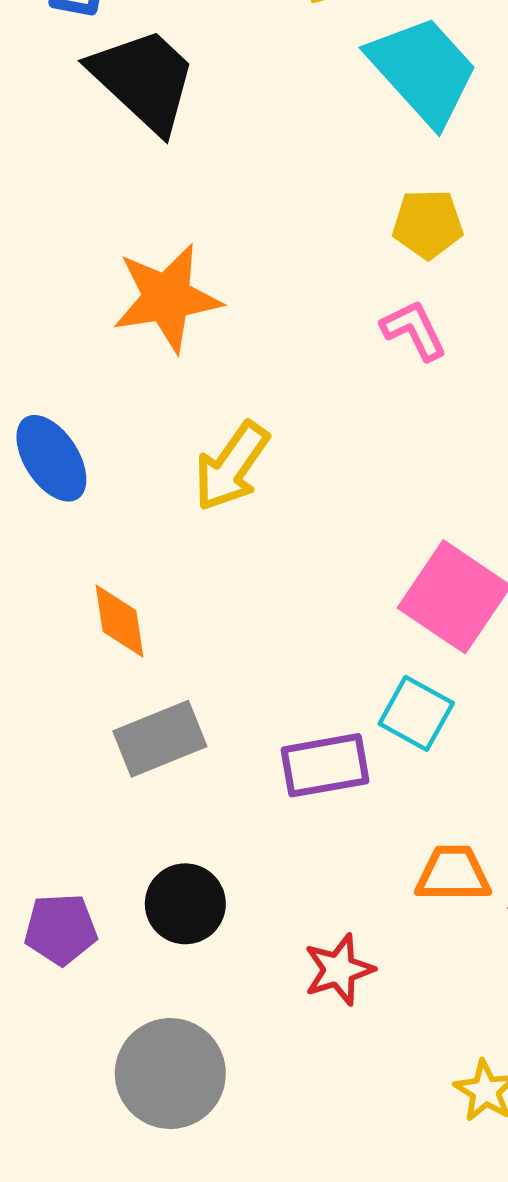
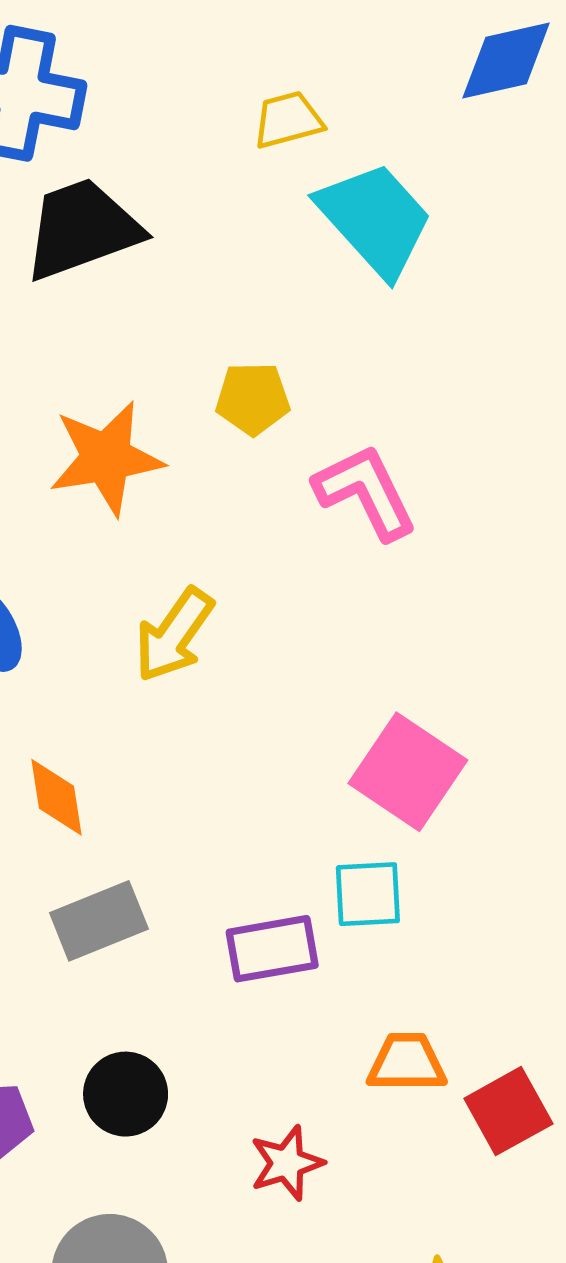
black trapezoid: (144, 80) -> (82, 229), turned -63
yellow pentagon: (428, 224) -> (253, 399), moved
pink L-shape: (414, 330) -> (365, 492), size x1.5
cyan square: (416, 713) -> (368, 894), turned -32

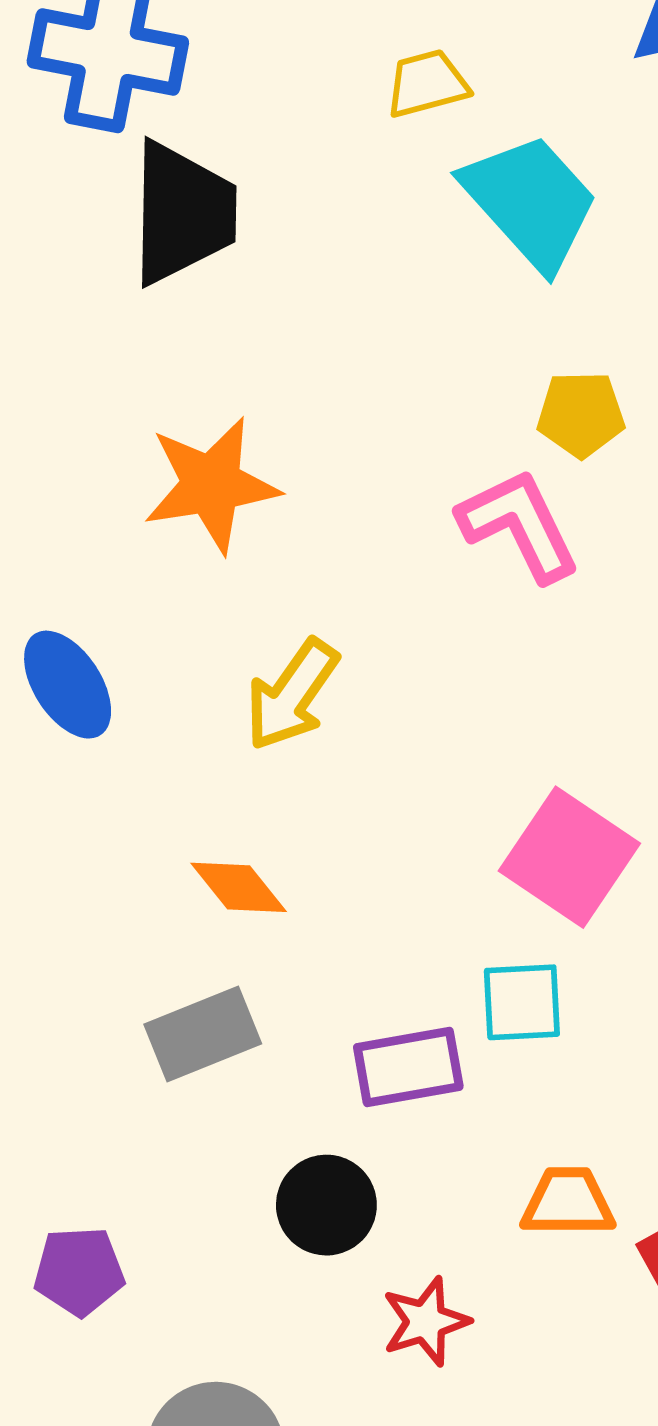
black trapezoid: (82, 229) -> (183, 213), turned 111
yellow pentagon: (253, 399) -> (581, 414), moved
orange diamond: (57, 797) -> (239, 887), moved, turned -30
black circle: (126, 1094) -> (326, 1205), moved

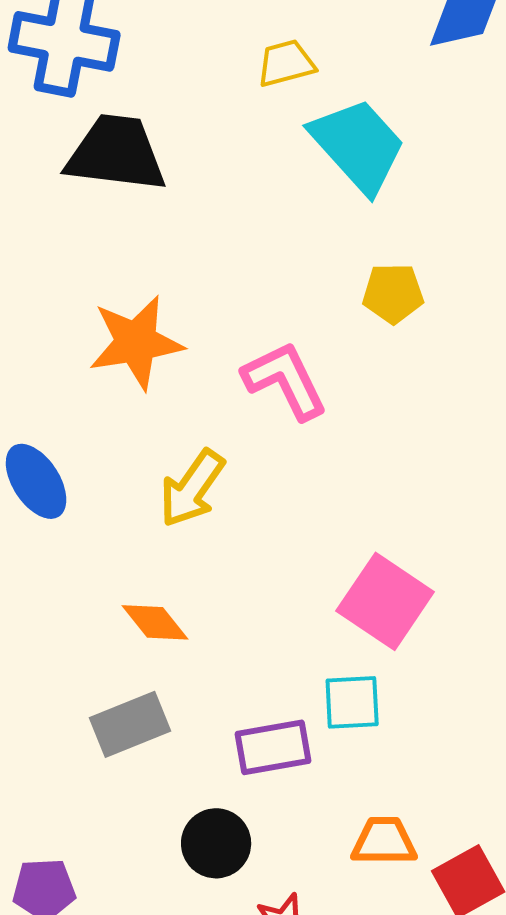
black trapezoid: (183, 213) -> (116, 153), turned -84
pink L-shape: (519, 525) -> (285, 380), moved

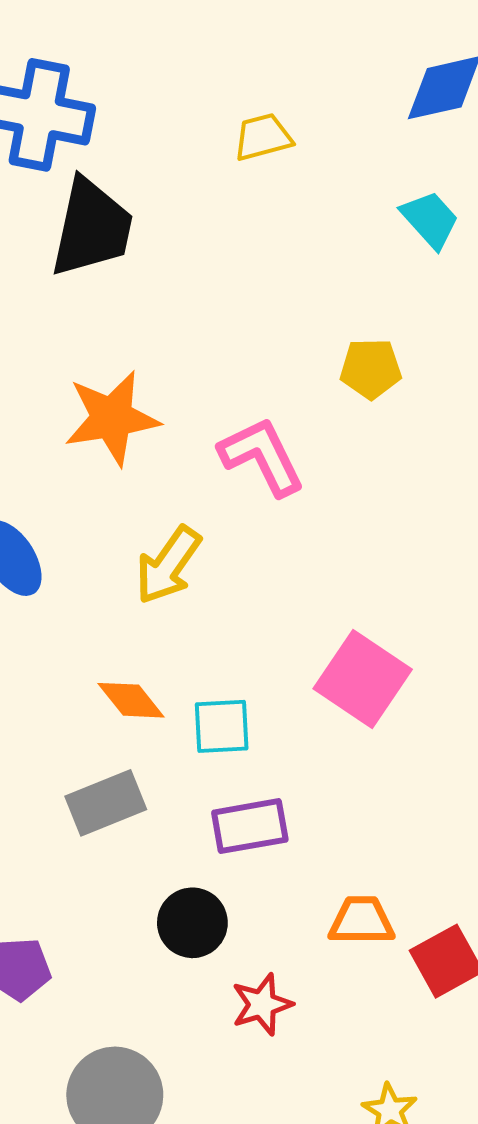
cyan trapezoid: (358, 145) -> (430, 220), moved, size x0.6
black trapezoid: (116, 153) -> (92, 228), turned 95
cyan square: (352, 702) -> (222, 726), moved

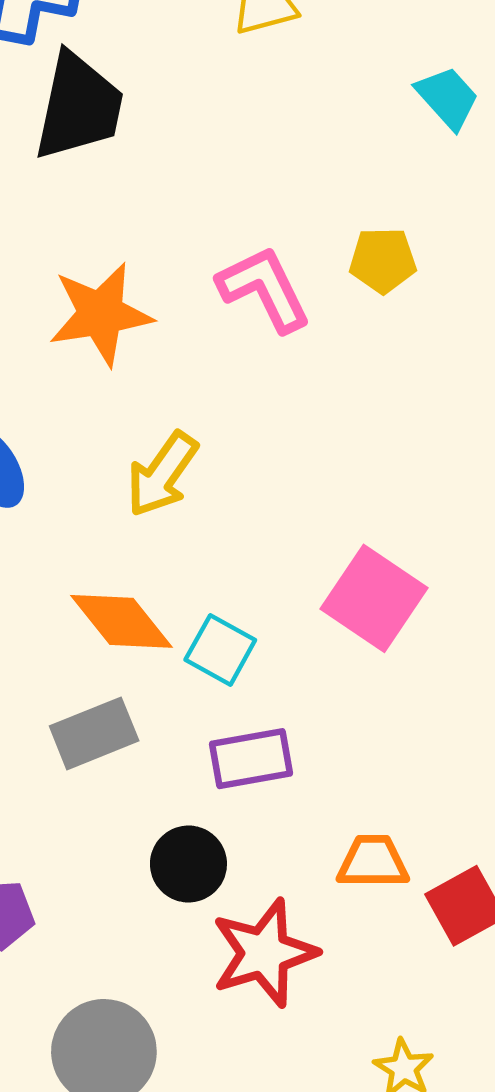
pink L-shape: (262, 456) -> (264, 289), moved
orange diamond: (131, 700) -> (121, 621), size x1.4
cyan square: (222, 726) -> (220, 650), turned 32
red star: (262, 1004) -> (264, 953), size x1.6

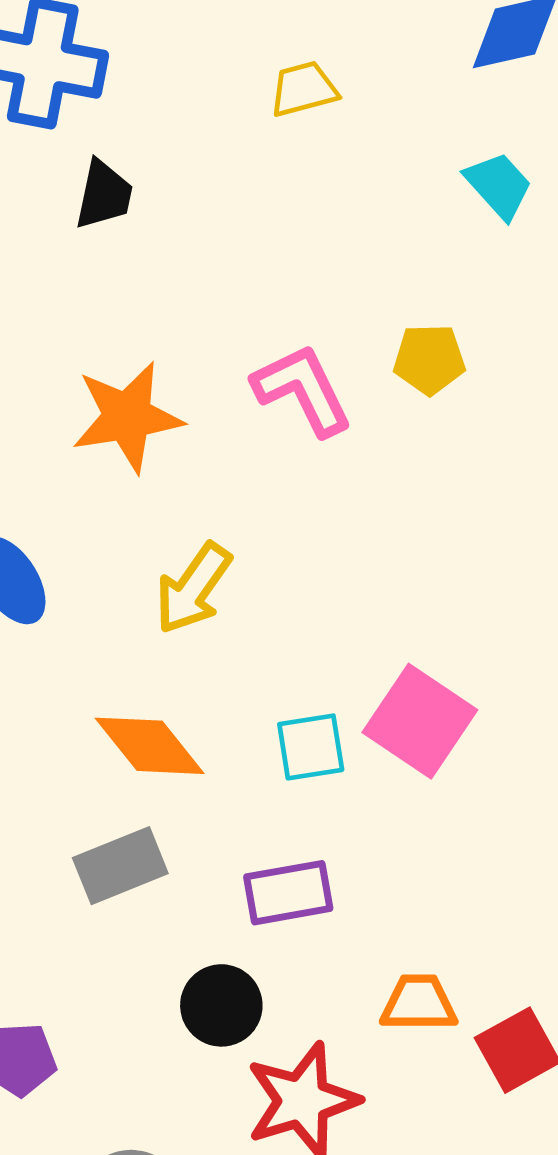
black trapezoid: (79, 107) -> (104, 195), size x0.6
cyan square: (220, 650) -> (311, 747), moved, turned -38

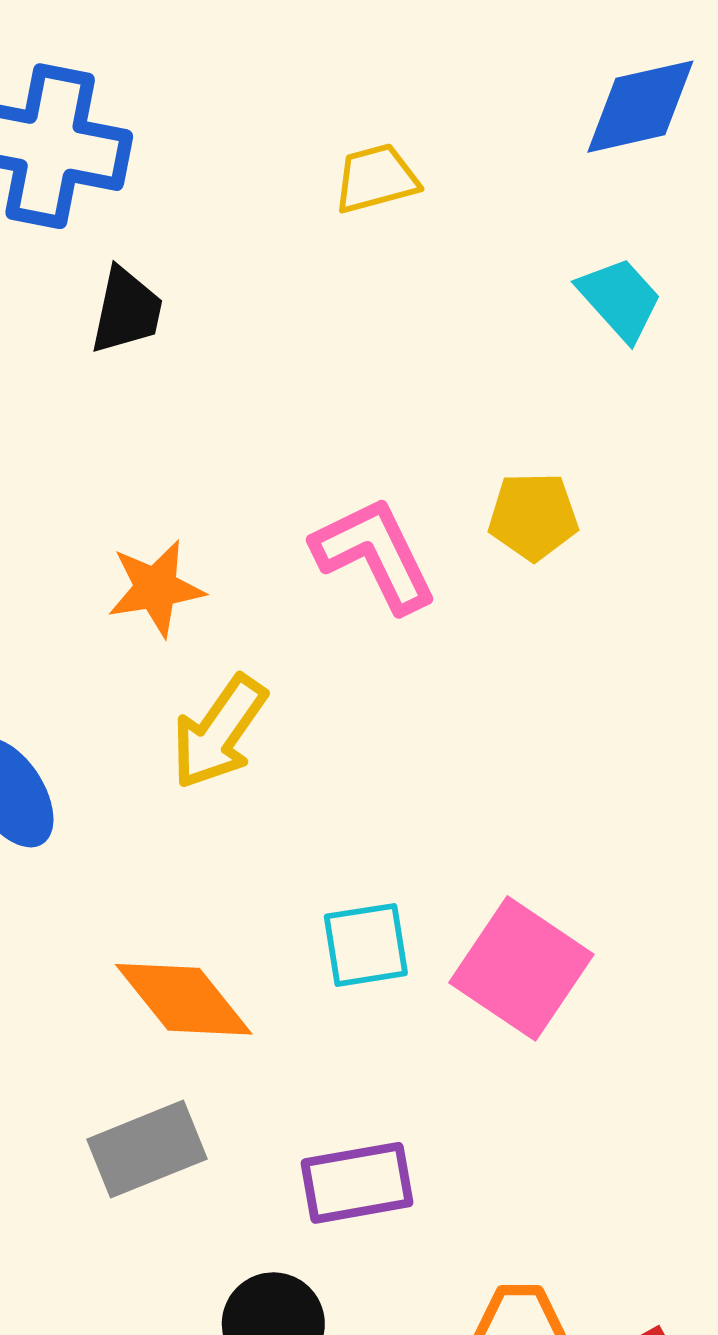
orange star: (127, 417) -> (156, 588), size x0.7
yellow arrow: (193, 588) -> (219, 732), moved
cyan square: (311, 747) -> (366, 945), moved

